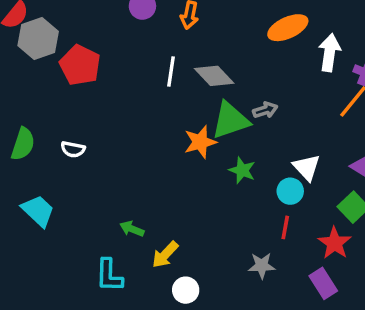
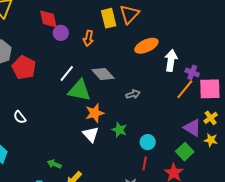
white line: (171, 72) -> (67, 73), moved, turned 30
green triangle: (230, 120) -> (79, 90), moved, turned 30
white semicircle: (73, 149) -> (20, 117), turned 40
white triangle: (307, 167) -> (91, 134), moved

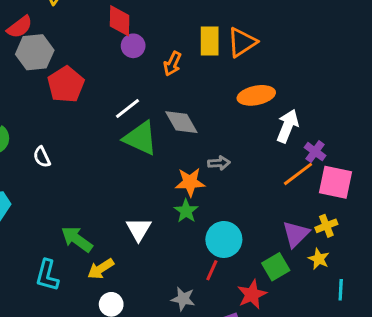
orange star: (95, 113) -> (190, 182), moved
purple triangle: (192, 128) -> (296, 234), turned 30
white triangle: (91, 134) -> (139, 229), moved
cyan circle: (148, 142) -> (224, 239), size x1.5
green arrow: (54, 164) -> (77, 239), size x1.5

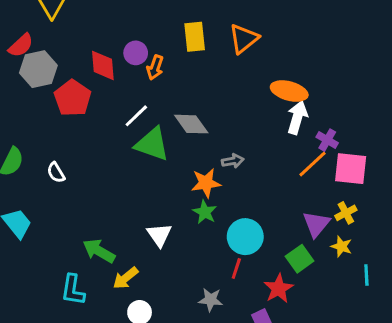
red diamond: (120, 21) -> (103, 65), moved
yellow rectangle: (210, 41) -> (195, 37), moved
orange arrow: (172, 64) -> (155, 67), moved
orange ellipse: (256, 95) -> (289, 91), moved, turned 32

